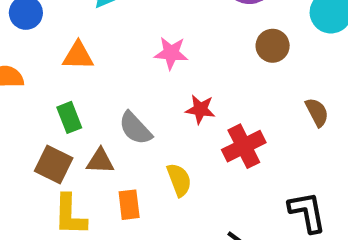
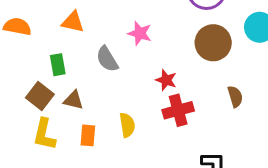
brown circle: (273, 46) -> (213, 43), size x1.5
red star: (200, 109) -> (166, 80), moved
gray semicircle: (135, 128) -> (107, 59), moved

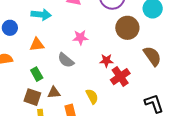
brown semicircle: (235, 97) -> (152, 56), size x1.5

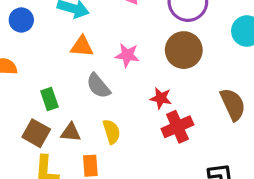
brown circle: (127, 28) -> (184, 50), moved
orange triangle: (37, 45) -> (82, 46), moved
yellow semicircle: (92, 96) -> (111, 132), moved

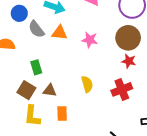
gray semicircle: (98, 86) -> (36, 29), moved
red star: (161, 98) -> (129, 61), moved
yellow semicircle: (111, 132) -> (87, 84), moved

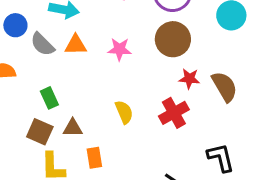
red star: (129, 61) -> (189, 79), moved

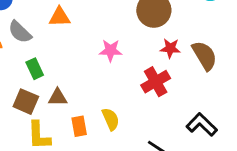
gray semicircle: (42, 44) -> (20, 32), moved
pink star: (120, 49) -> (111, 50), moved
yellow semicircle: (124, 112) -> (111, 119), moved
black L-shape: (221, 158) -> (202, 124), turned -32

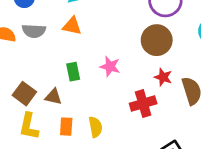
gray semicircle: (20, 32) -> (34, 31), turned -55
green rectangle: (35, 69) -> (73, 72), moved

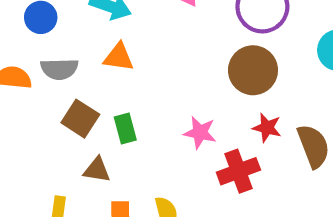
pink star: (110, 66) -> (200, 133), moved
brown square: (24, 94) -> (80, 119), moved

